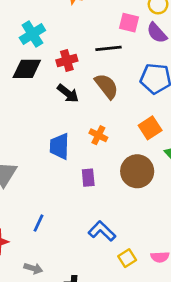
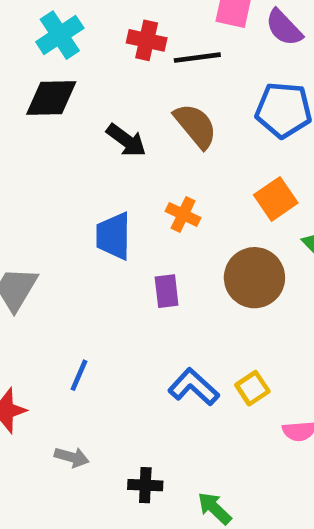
red cross: (67, 61) -> (147, 40), moved, turned 30
yellow square: (127, 258) -> (252, 388), moved

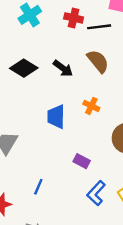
black diamond: (51, 98) -> (24, 68), moved, turned 32
purple rectangle: (167, 291) -> (82, 161), moved, turned -56
blue L-shape: (194, 387) -> (96, 193), turned -90

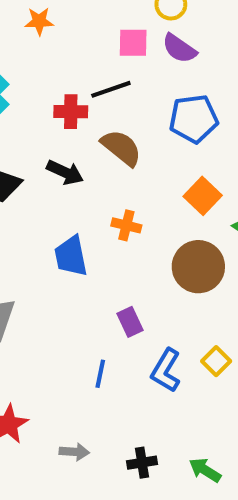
red cross: (74, 18) -> (71, 112), moved
purple rectangle: (82, 161) -> (130, 322), turned 49
blue line: (38, 187) -> (100, 374), moved

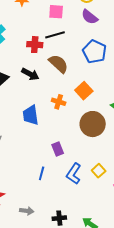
pink square: (133, 43) -> (56, 12), moved
blue pentagon: (194, 119) -> (95, 52), turned 30
orange square: (203, 196) -> (84, 91), moved

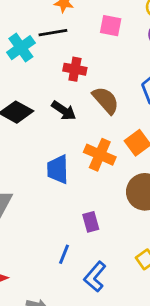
black line: (55, 35) -> (53, 33), moved
orange cross: (59, 102) -> (100, 155), size x1.5
blue L-shape: (74, 174) -> (95, 277), moved

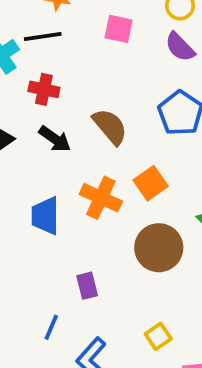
red cross: (75, 69) -> (44, 89), moved

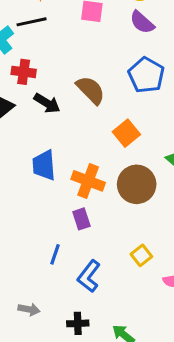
red cross: (44, 89) -> (24, 72), moved
orange cross: (101, 198) -> (88, 181), moved

